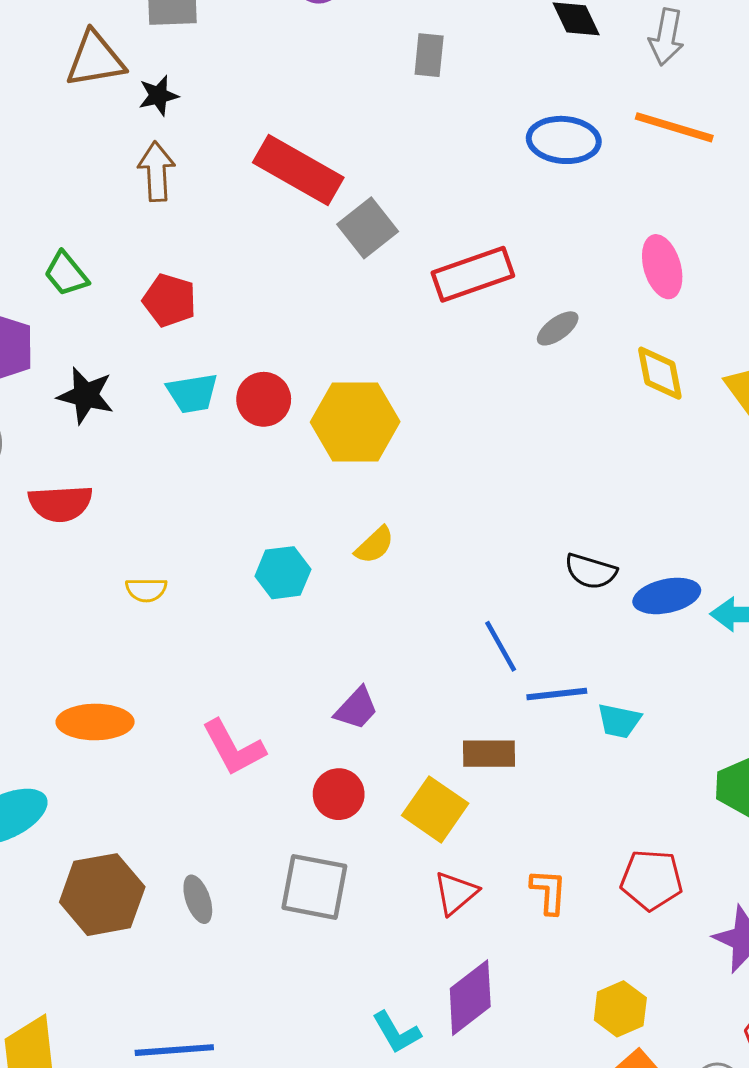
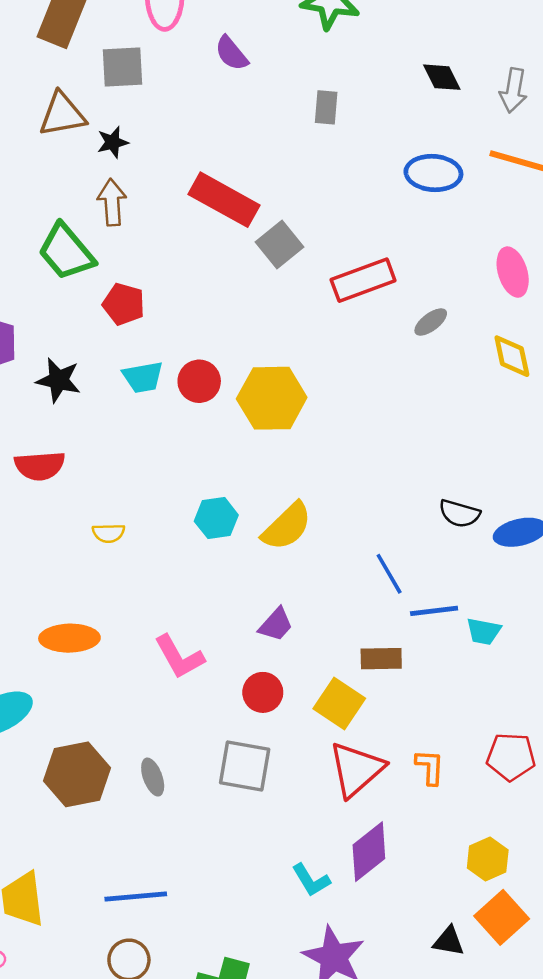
green trapezoid: (66, 274) -> (66, 252), moved, size x1.6
yellow semicircle: (375, 545) -> (287, 526), moved, size x1.6
red triangle: (456, 893) -> (356, 769), size x1.6

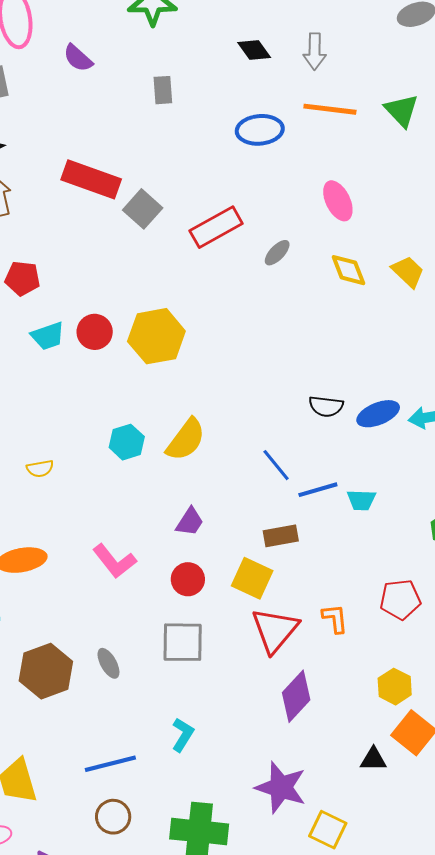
cyan L-shape: (311, 880) -> (183, 735), moved, turned -108

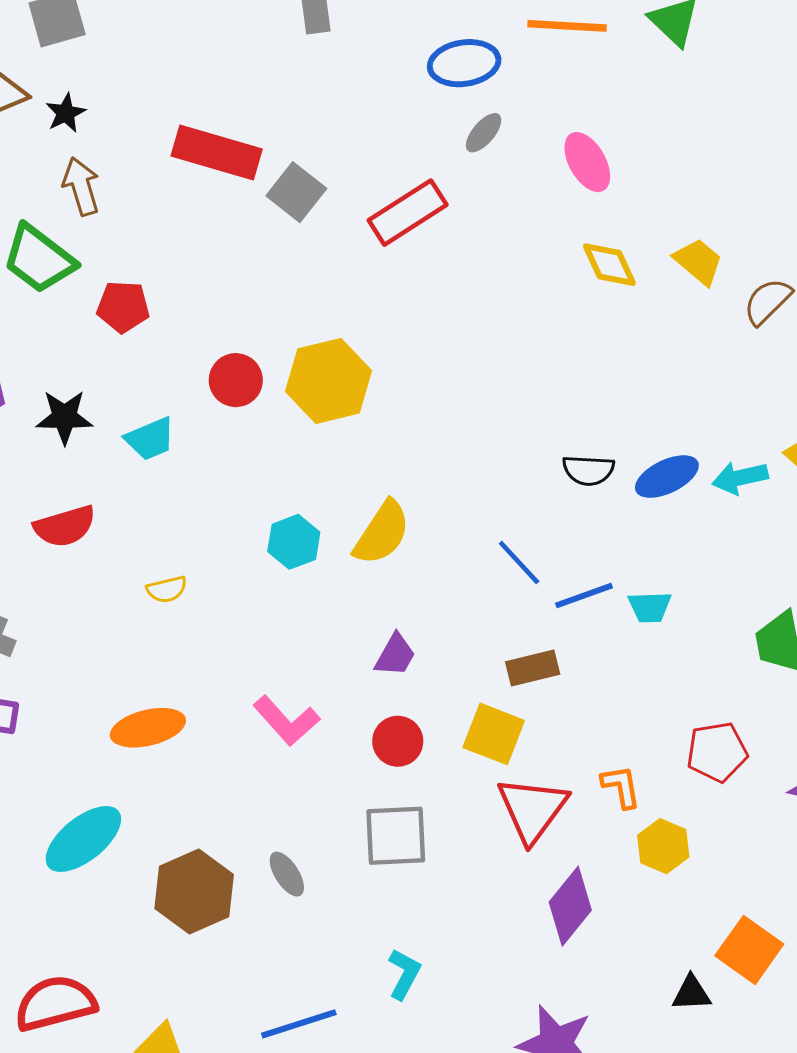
gray ellipse: (277, 253) -> (484, 133), moved
cyan trapezoid: (48, 336) -> (150, 439), moved
yellow hexagon: (395, 687) -> (663, 846), moved

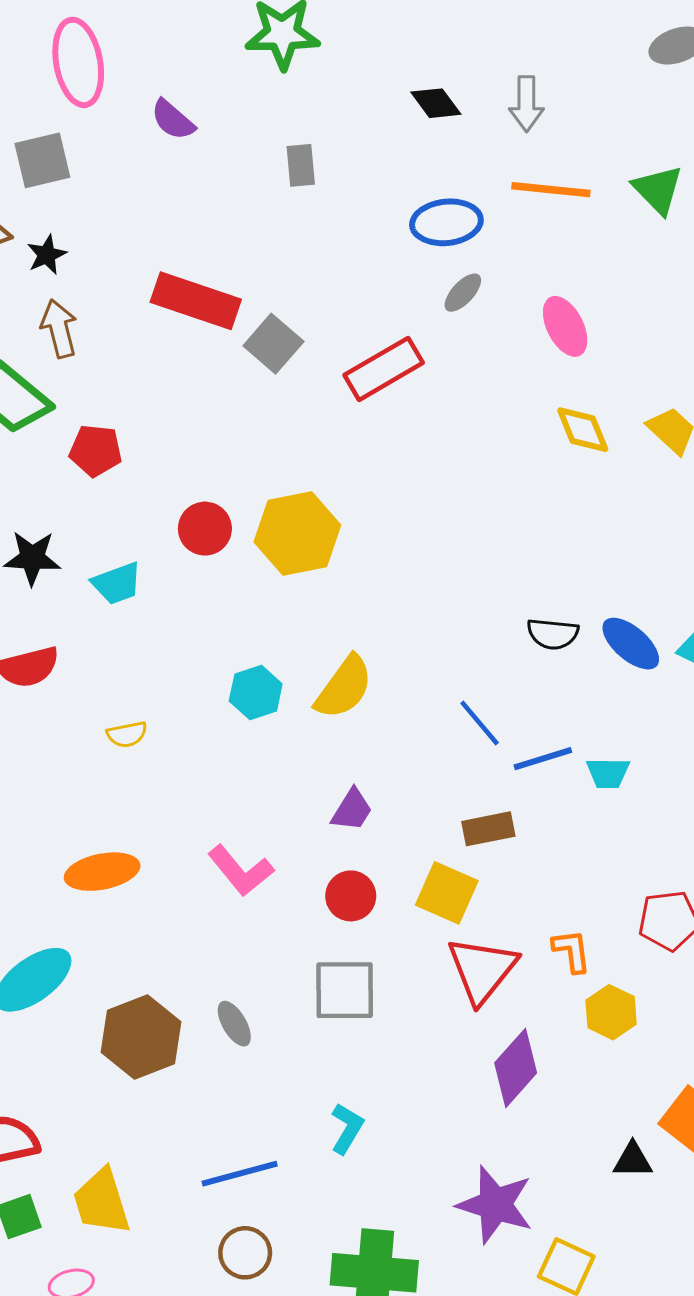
blue ellipse: (667, 477) -> (631, 644), turned 64

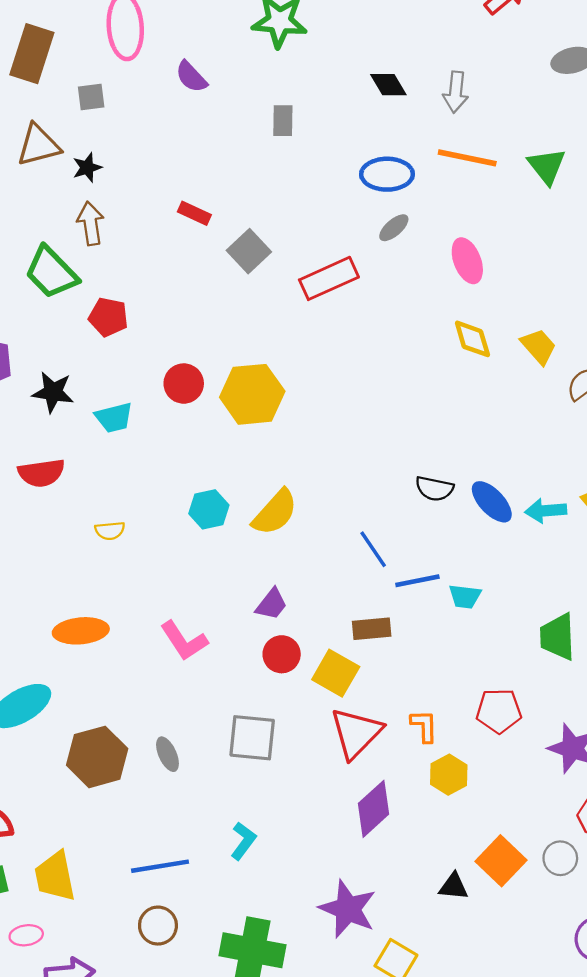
gray square: (42, 160) -> (91, 97), size x0.7
red rectangle: (196, 301) -> (194, 213), size x0.5
red circle: (351, 896) -> (282, 654), moved

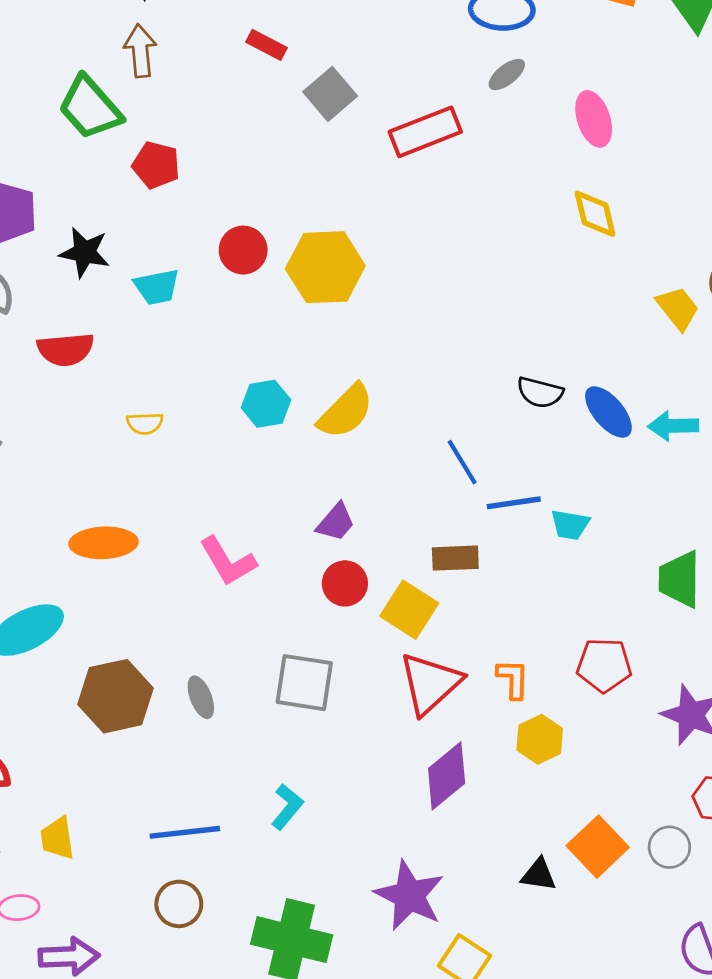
yellow trapezoid: (539, 346) -> (678, 308), moved
yellow trapezoid: (55, 876) -> (57, 838), size x0.7

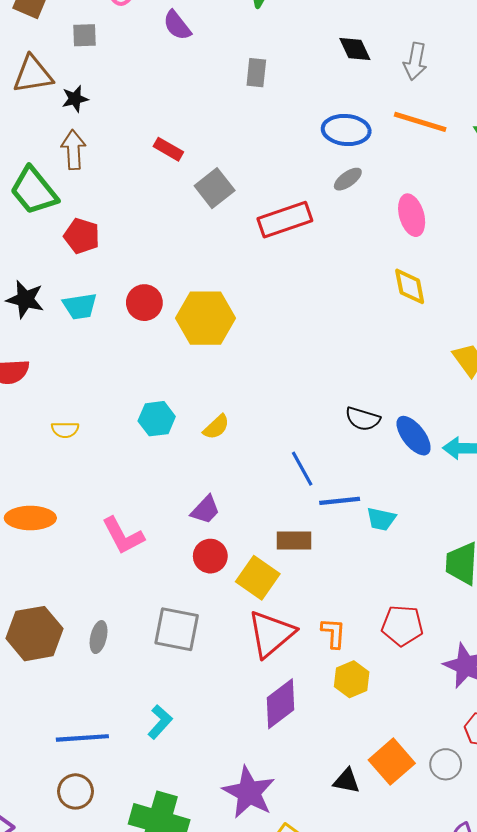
cyan trapezoid: (157, 287) -> (80, 306), moved
yellow semicircle: (346, 411) -> (216, 427), size x0.6
gray ellipse: (201, 697) -> (99, 637), turned 32

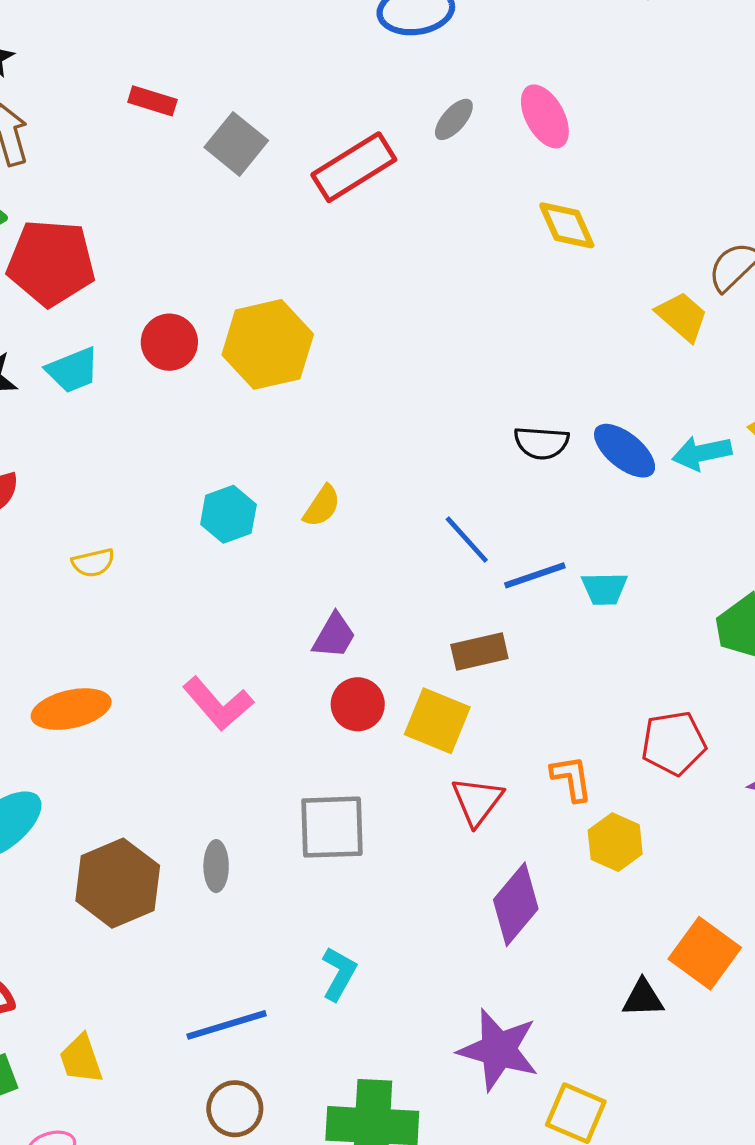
gray ellipse: (348, 179) -> (454, 119), moved
red pentagon: (82, 236) -> (51, 263), size x1.6
red triangle: (271, 634) -> (477, 801), size x0.7

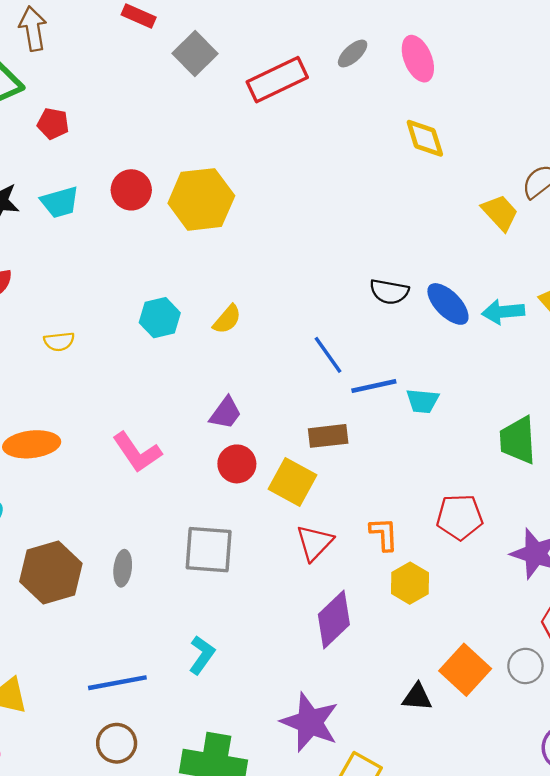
red pentagon: (51, 263) -> (53, 124), size x0.5

